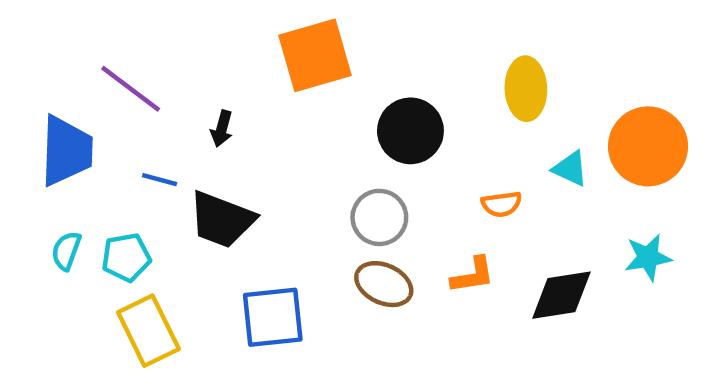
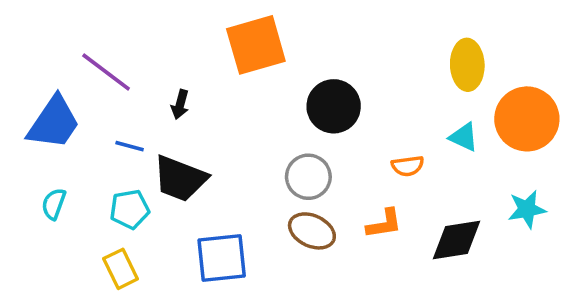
yellow ellipse: (526, 89) -> (467, 65), moved
blue trapezoid: (66, 151) -> (54, 123), turned 32
cyan pentagon: (126, 257) -> (130, 209), moved
yellow rectangle: (148, 331) -> (121, 269), size x0.7

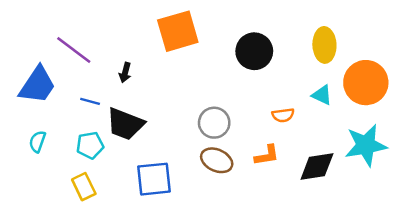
black circle: (334, 106) -> (254, 51), moved
cyan star: (527, 209) -> (366, 145), size x1.6

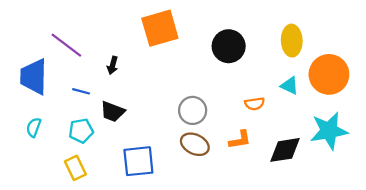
blue trapezoid: (37, 85) -> (34, 77), turned 147
black trapezoid: (125, 124) -> (113, 112), size x0.7

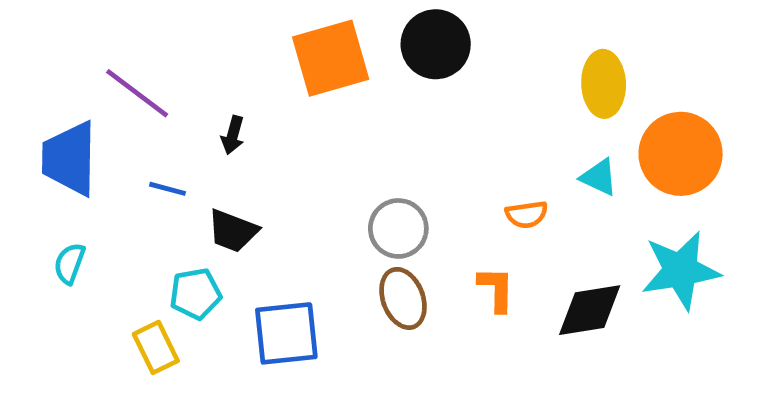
black circle: (229, 46) -> (436, 44), moved
cyan pentagon: (81, 131) -> (195, 294), moved
orange L-shape: (240, 140) -> (496, 289), turned -80
brown ellipse: (195, 144) -> (403, 298), turned 44

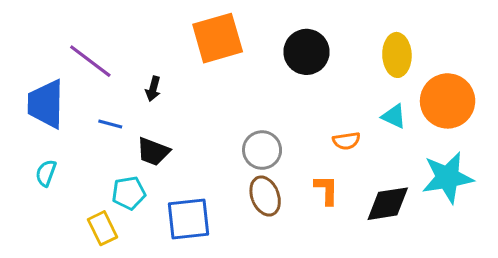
black circle: (436, 44) -> (306, 52), moved

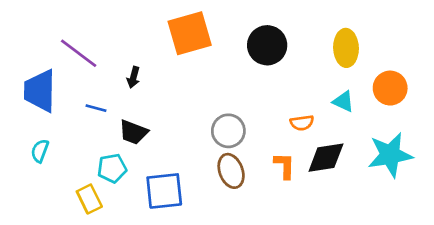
orange circle: (448, 101) -> (390, 88), size x0.7
black diamond: (388, 204) -> (326, 158), moved

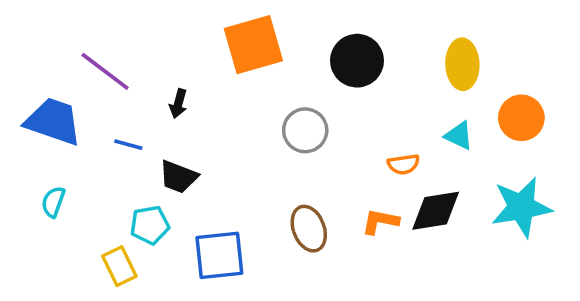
blue trapezoid: (40, 91) -> (53, 121), turned 108
gray circle: (228, 131) -> (305, 130), moved
orange L-shape: (285, 166) -> (380, 221), turned -80

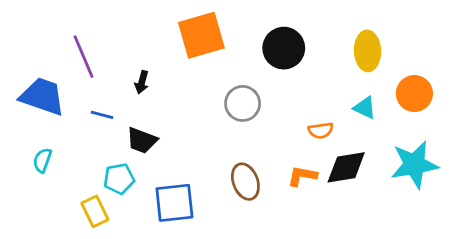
purple line: (105, 71) -> (84, 57), turned 30

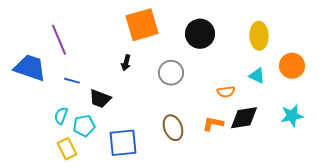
black arrow: (142, 82) -> (126, 63), moved
cyan semicircle: (42, 160) -> (61, 116), moved
cyan star: (414, 165) -> (292, 116), size x0.7

